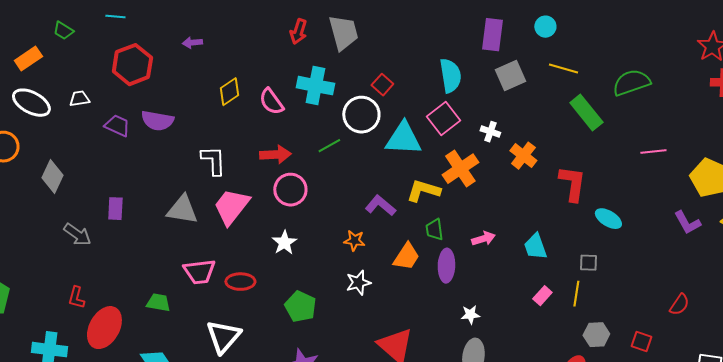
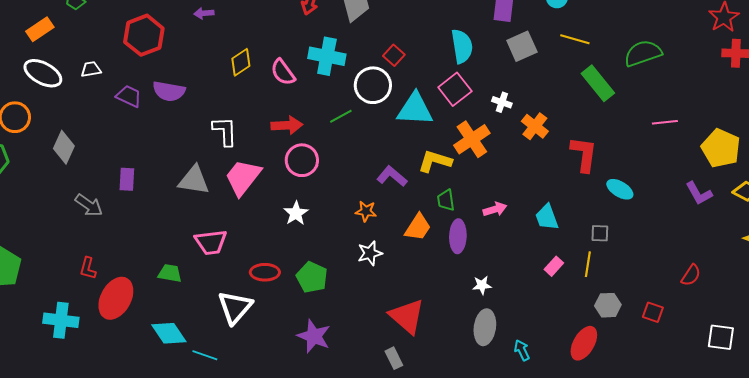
red ellipse: (240, 282) -> (265, 272), moved

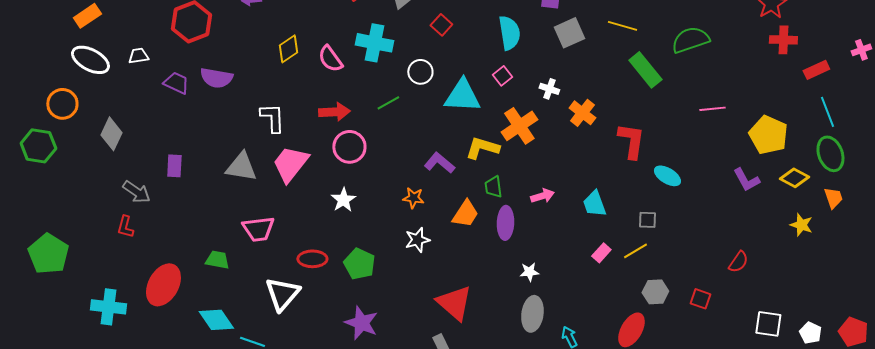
red square: (394, 55) -> (441, 25), moved
white circle: (373, 85) -> (420, 72), size x0.7
pink square: (455, 89) -> (502, 76), size x0.6
yellow line: (588, 264) -> (635, 251), turned 50
red L-shape: (88, 268) -> (125, 227), moved

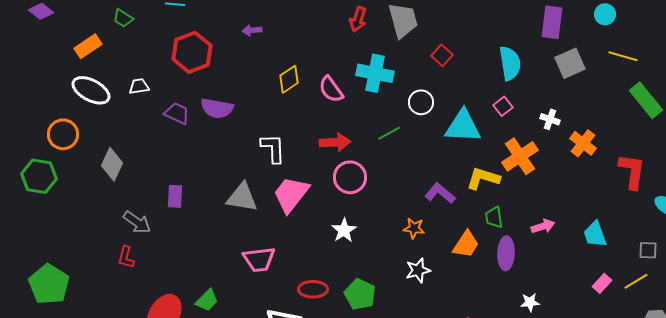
green trapezoid: (217, 260) -> (207, 300), moved, turned 125

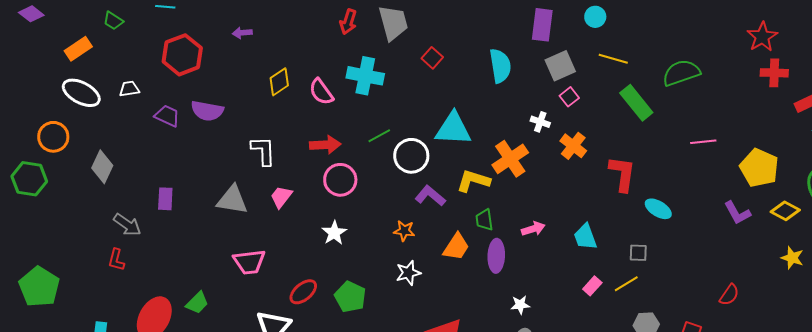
white circle: (421, 102) -> (411, 156), moved, size x1.4
pink square: (503, 106) -> (569, 97), moved
pink trapezoid: (291, 194) -> (281, 197), size x0.6
red ellipse: (313, 289) -> (303, 292), turned -40

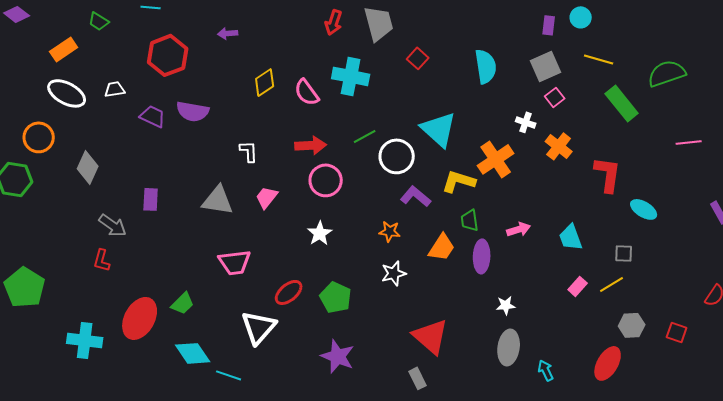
purple rectangle: (542, 25) -> (549, 25), moved, size x0.6
cyan triangle: (453, 129) -> (439, 129), turned 39
white L-shape: (263, 151) -> (249, 151), size x0.7

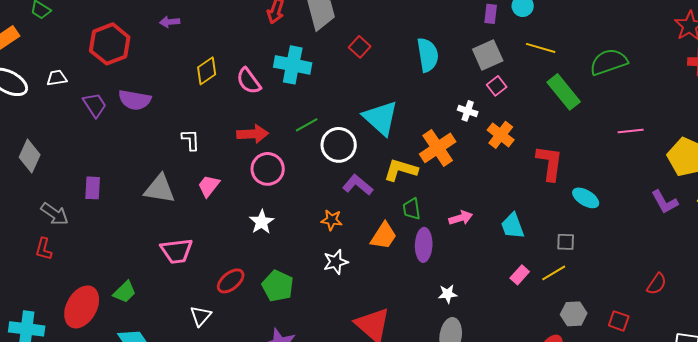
purple trapezoid: (153, 116) -> (95, 105), turned 32
white triangle: (259, 327) -> (201, 316), size x0.6

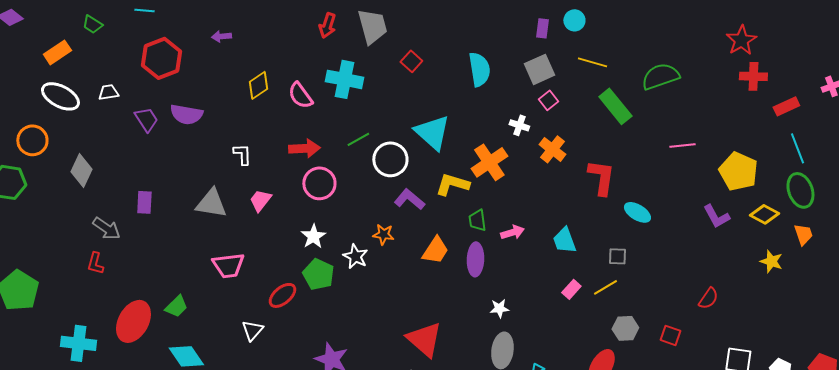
green trapezoid: (412, 209) -> (477, 220), moved
white star: (336, 262) -> (355, 256), moved, turned -30
green pentagon: (278, 286) -> (318, 274), moved

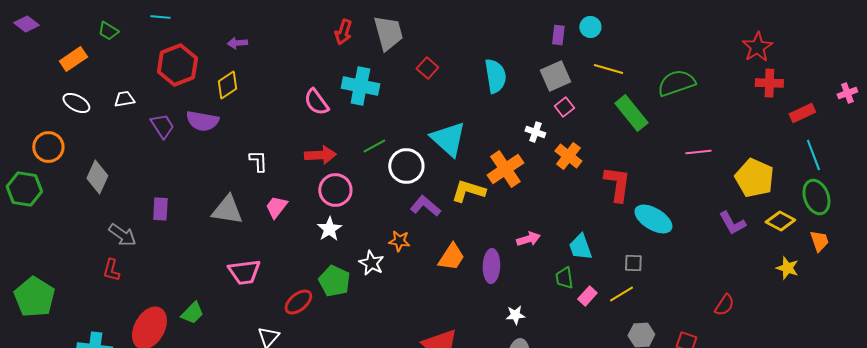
yellow diamond: (258, 85) -> (227, 85), moved
white ellipse: (60, 96) -> (76, 103), size x0.7
cyan ellipse: (637, 212) -> (653, 219), size x1.4
green trapezoid: (477, 220) -> (564, 278), moved
white star: (313, 236) -> (329, 229), moved

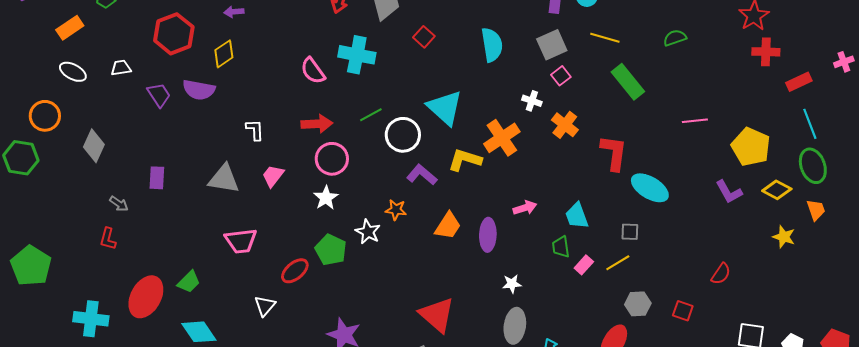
green semicircle: (676, 83) -> (675, 38), moved, size x0.6
gray arrow: (122, 235) -> (119, 204), size x0.7

